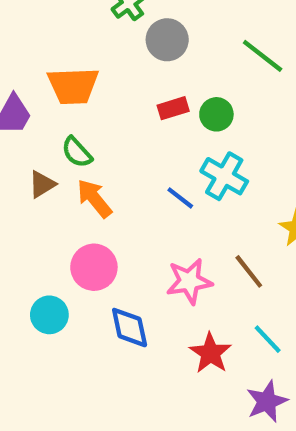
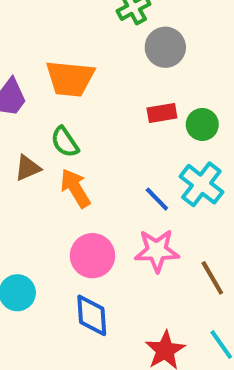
pink circle: (94, 267) -> (93, 256), moved
pink star: (189, 281) -> (157, 251), moved

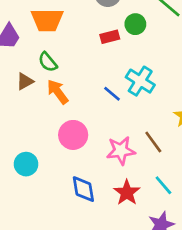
green circle: (202, 124) -> (135, 24), moved
pink star: (157, 251) -> (121, 151), moved
blue diamond: (92, 315) -> (83, 189), moved

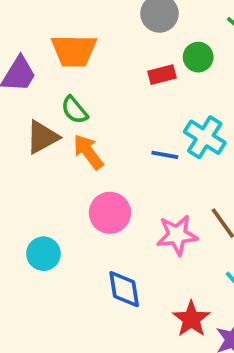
brown triangle: (25, 81) -> (42, 137), size x1.4
blue line: (112, 94) -> (165, 155), turned -30
red star: (127, 193) -> (191, 319), moved

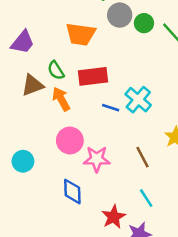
orange trapezoid: (74, 51) -> (81, 34), moved
green circle: (198, 57) -> (144, 23), moved
red rectangle: (162, 75) -> (93, 76), moved, size x1.6
pink star: (177, 235) -> (97, 159), moved

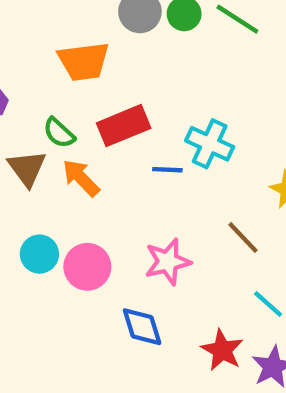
brown triangle: (32, 85) -> (27, 168), turned -30
pink circle: (70, 140) -> (87, 267), moved
cyan circle: (23, 161) -> (39, 254), moved

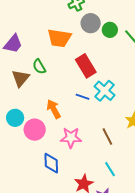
red rectangle: (124, 126) -> (86, 66), moved, turned 65
orange arrow: (81, 178) -> (54, 109), moved

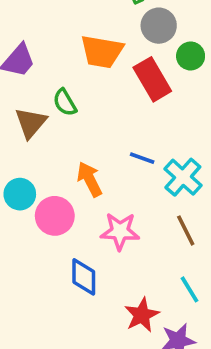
green circle: (110, 30) -> (191, 56), moved
red rectangle: (86, 66) -> (152, 79), moved
cyan cross: (105, 91) -> (183, 177), moved

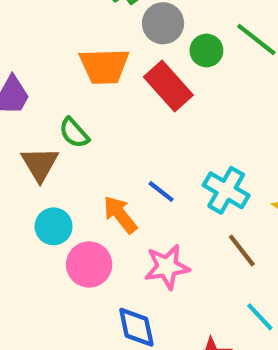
blue line: (142, 158) -> (161, 191), moved, turned 30
cyan circle: (20, 194) -> (54, 226), moved

